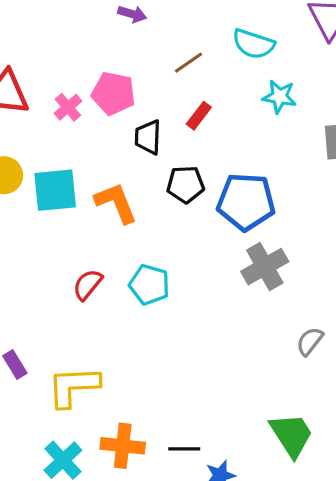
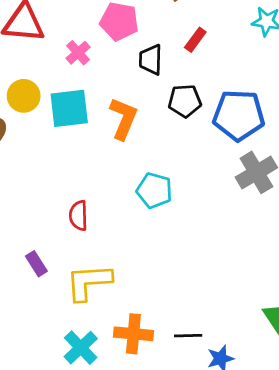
pink cross: (68, 107) -> (78, 53), moved
orange L-shape: (116, 203) -> (123, 118), turned 45
red semicircle: (88, 285) -> (78, 216), moved, turned -40

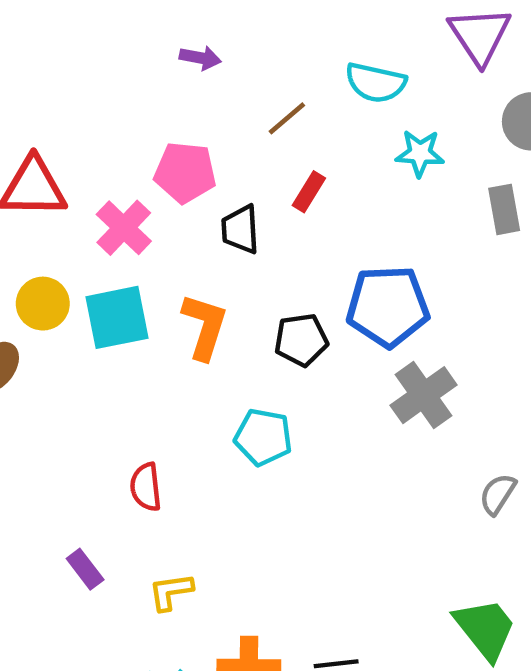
pink cross: (78, 53) -> (124, 228), size x1.4
black pentagon: (185, 101) -> (301, 340), moved
yellow L-shape: (89, 282) -> (171, 592), size x0.6

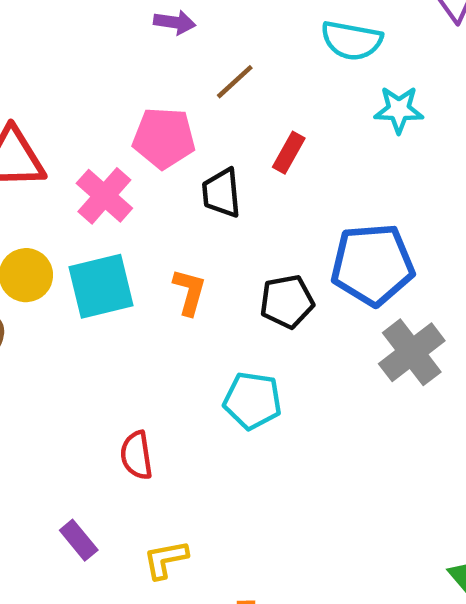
brown line: (287, 118) -> (235, 82), moved
orange L-shape: (205, 327) -> (189, 292), size x0.7

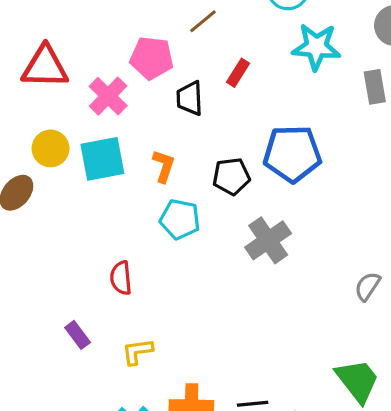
cyan star: (399, 110) -> (316, 47), size x1.4
gray cross: (412, 352) -> (268, 240), moved
cyan pentagon: (253, 401) -> (180, 219), moved

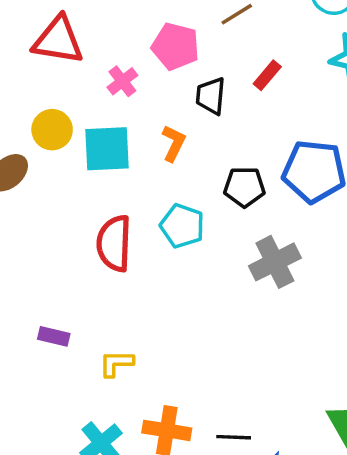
pink cross: (108, 96) -> (122, 81), size x0.7
orange L-shape: (164, 166) -> (174, 143), moved
red semicircle: (121, 278) -> (114, 243), moved, size x1.5
purple rectangle: (78, 335) -> (54, 336), turned -48

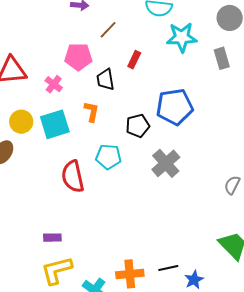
yellow L-shape: (116, 363) -> (57, 270), moved, size x1.6

